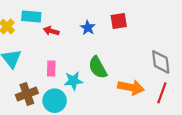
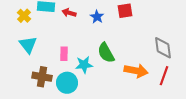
red arrow: (51, 31) -> (69, 13), moved
brown cross: (27, 94) -> (42, 77), turned 30

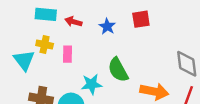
yellow cross: (24, 16) -> (45, 45), moved, turned -32
pink rectangle: (64, 54) -> (67, 54), moved

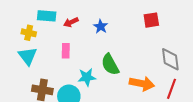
red square: (141, 19) -> (151, 20), moved
red arrow: (73, 22) -> (71, 22), turned -40
yellow cross: (45, 45) -> (29, 33), moved

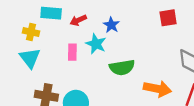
green semicircle: (110, 65) -> (122, 67), turned -70
cyan star: (87, 77) -> (96, 44), moved, turned 30

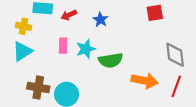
cyan star: (96, 44) -> (86, 49), moved, turned 30
cyan triangle: (30, 58) -> (22, 51), turned 35

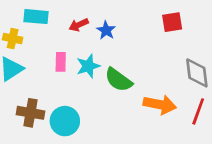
red arrow: (69, 15) -> (79, 25), moved
green semicircle: (111, 60) -> (118, 80), turned 45

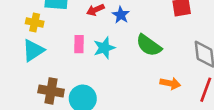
green semicircle: (118, 80) -> (149, 45), moved
orange arrow: (160, 105) -> (170, 83), size x0.7

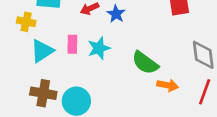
green semicircle: (149, 45) -> (145, 63), moved
cyan triangle: (33, 50) -> (42, 51), moved

